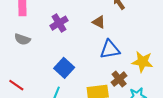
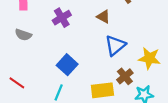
blue triangle: (110, 50) -> (115, 45), turned -30

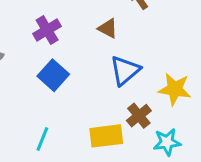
blue square: (67, 65) -> (53, 75), moved

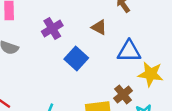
blue triangle: (125, 70) -> (129, 51), moved, turned 40
blue square: (53, 75) -> (76, 58), moved

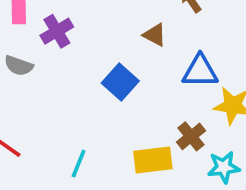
purple cross: (52, 29) -> (57, 31), moved

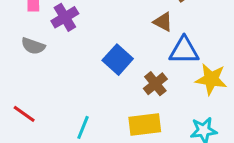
brown triangle: (155, 35) -> (163, 22), moved
brown cross: (191, 136) -> (155, 84), moved

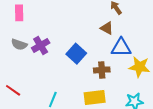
purple cross: (65, 17) -> (41, 45), moved
brown cross: (155, 84) -> (102, 70), turned 35

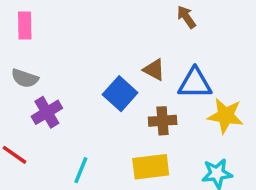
brown triangle: (107, 28) -> (154, 70), moved
purple cross: (41, 45) -> (47, 112), moved

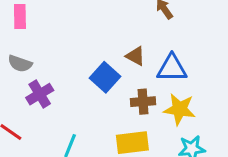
yellow star: (225, 116) -> (180, 109), moved

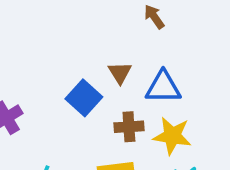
brown triangle: (135, 56) -> (120, 73), turned 30

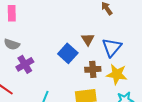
blue triangle: (163, 87) -> (112, 47), turned -50

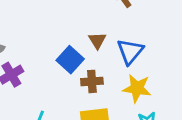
brown cross: (93, 69) -> (92, 81), moved

